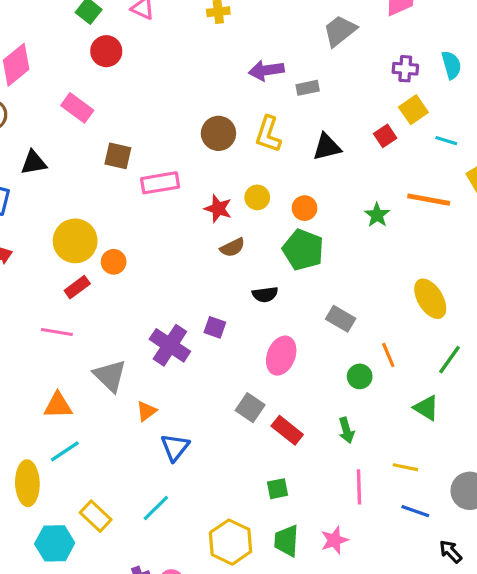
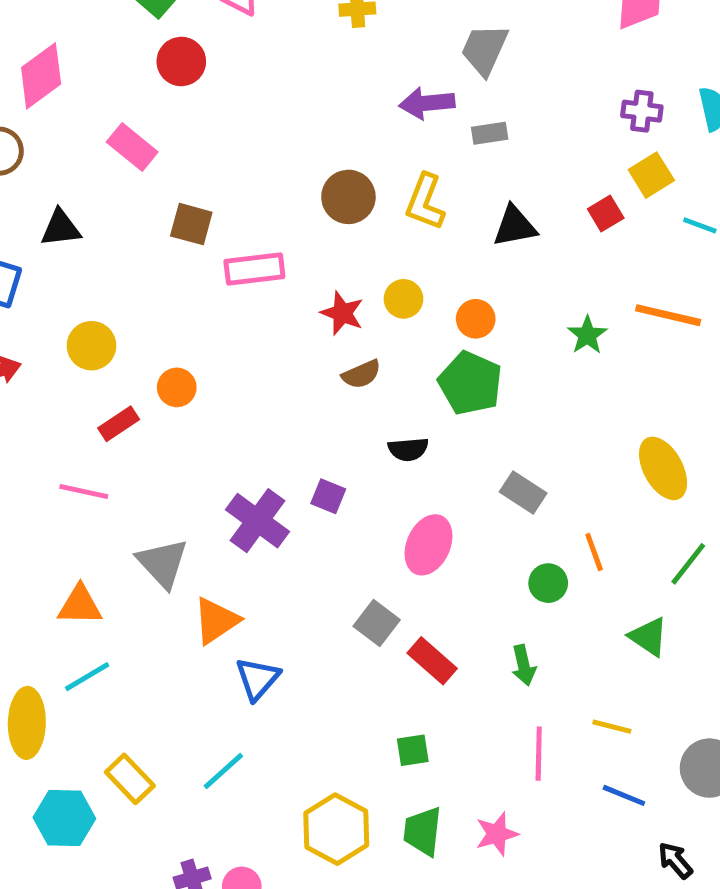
gray trapezoid: (340, 31) -> (484, 49), moved, turned -30
yellow circle: (75, 241) -> (91, 346), moved, size x0.7
orange triangle: (146, 411) -> (216, 621), size x1.5

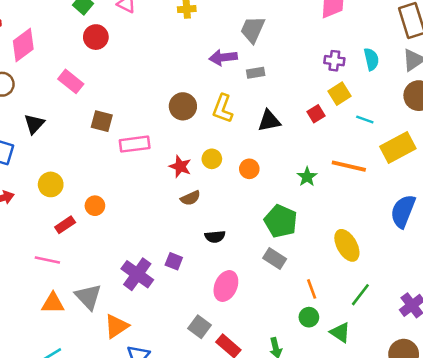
black triangle: (61, 228) -> (34, 124), turned -40
green pentagon: (470, 383) -> (281, 221), moved
green circle: (548, 583) -> (309, 317), moved
orange triangle: (80, 605) -> (53, 303), moved

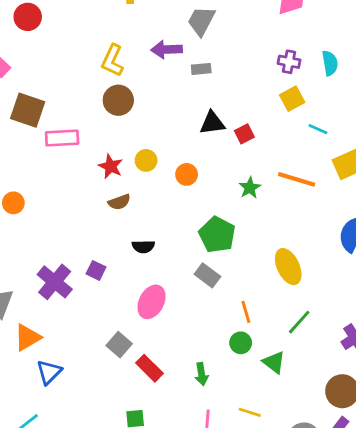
yellow L-shape: (223, 109) -> (112, 60), moved
red square: (316, 114) -> (244, 134), moved
brown square: (102, 121) -> (28, 110), size x1.4

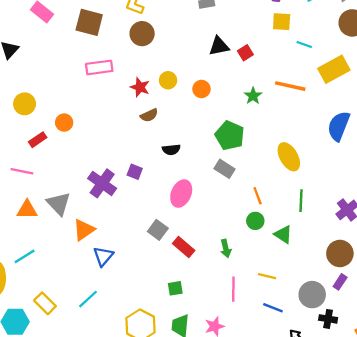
yellow square: (292, 99) -> (282, 22), turned 36
brown square: (28, 110) -> (89, 22), moved
green line: (299, 322) -> (301, 201), turned -35

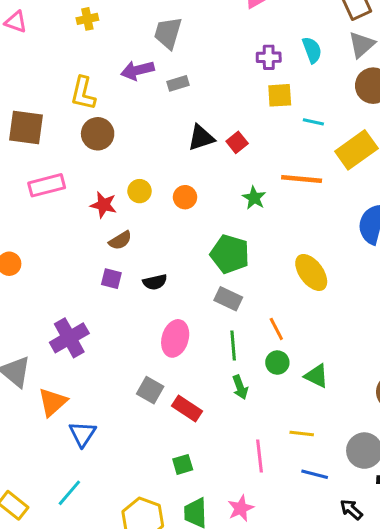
purple square: (135, 172) -> (111, 279), moved
purple cross: (102, 183) -> (69, 338), turned 32
green line: (301, 201) -> (233, 345), moved
green arrow: (226, 248) -> (240, 387), moved

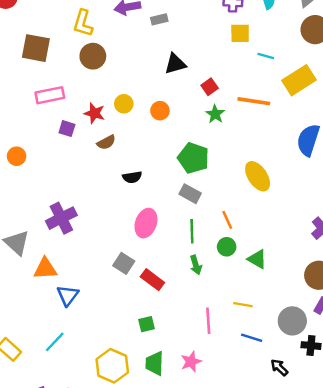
red square: (237, 142) -> (210, 87), moved
purple square: (111, 279) -> (67, 129), moved
orange triangle: (53, 402) -> (45, 269), turned 35

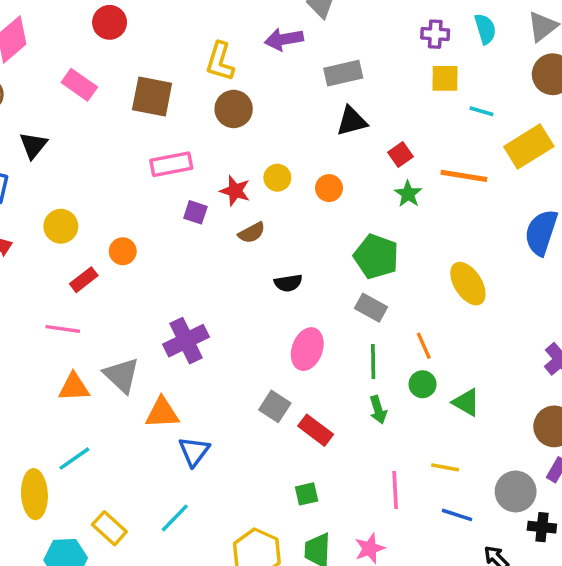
gray rectangle: (159, 19) -> (343, 73), moved, size x1.5

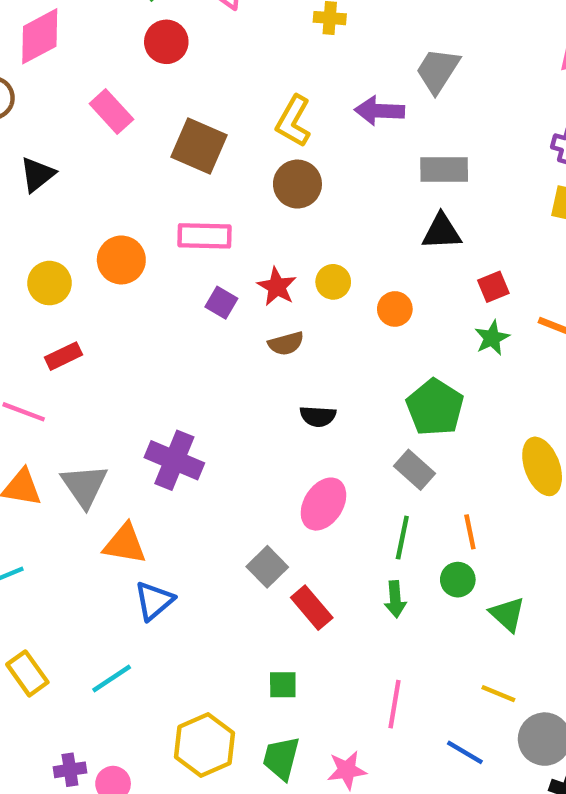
orange circle: (123, 251) -> (121, 260), moved, size x1.4
purple cross: (186, 341) -> (174, 460), turned 36
yellow line: (445, 467) -> (498, 694), moved

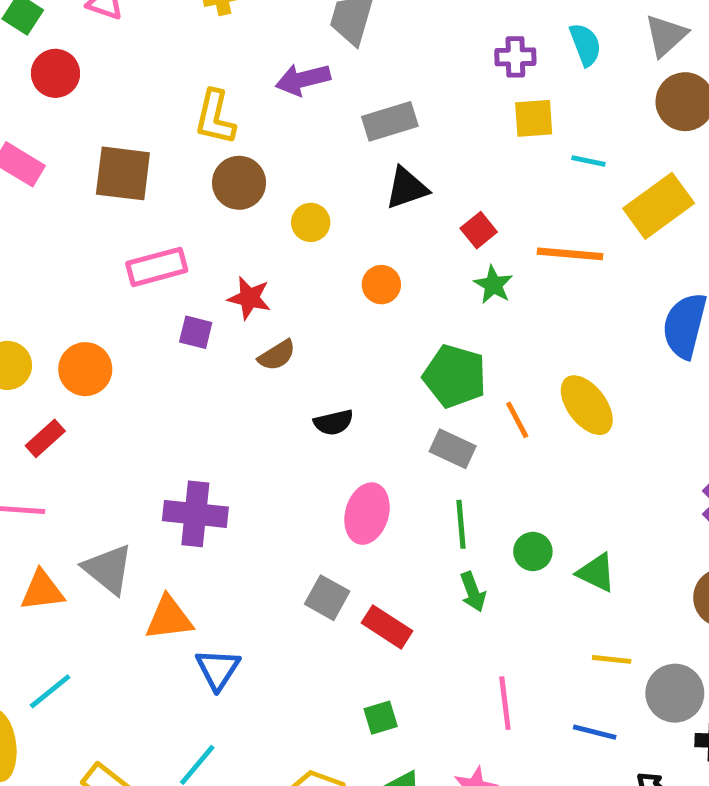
orange circle: (121, 260) -> (85, 369), moved
yellow circle: (333, 282) -> (311, 222), moved
orange line: (470, 532) -> (517, 420), moved

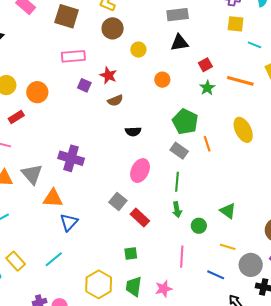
yellow ellipse: (587, 405) -> (243, 130), moved
green circle: (533, 551) -> (199, 226), moved

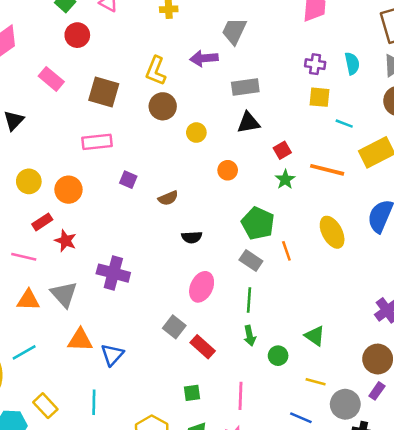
pink rectangle: (73, 56) -> (97, 142), moved
red star: (108, 75) -> (66, 241), moved
orange triangle: (53, 198) -> (80, 340), moved
pink line: (182, 257) -> (241, 396), moved
cyan line: (54, 259) -> (94, 402), turned -48

